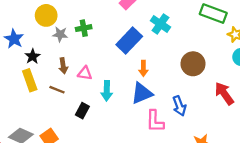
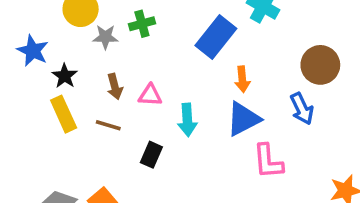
blue arrow: (179, 106) -> (302, 109), moved

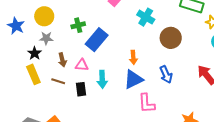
gray star: (105, 37) -> (46, 38), moved
blue rectangle: (216, 37) -> (97, 40), moved
blue star: (33, 51) -> (16, 26), moved
brown circle: (320, 65) -> (171, 38), moved
black rectangle: (151, 155) -> (81, 89), moved, turned -32

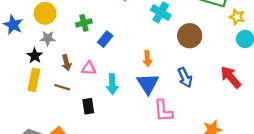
blue rectangle: (97, 40) -> (105, 39), size x0.6
yellow rectangle: (33, 74) -> (34, 80), turned 36
blue triangle: (133, 79) -> (148, 84), turned -35
black rectangle: (81, 89) -> (88, 106), moved

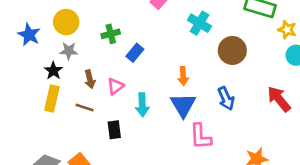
pink triangle: (89, 68) -> (115, 86), turned -42

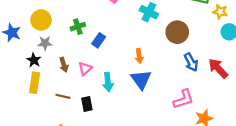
blue arrow: (226, 99) -> (191, 62), moved
brown line: (84, 107) -> (63, 96), moved
pink L-shape: (201, 136) -> (183, 99), moved, turned -100

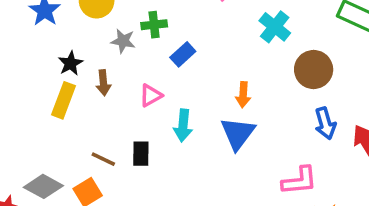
gray star: (45, 43) -> (123, 41), moved
brown arrow: (64, 65) -> (103, 83), moved
brown line: (63, 96) -> (103, 159), moved

